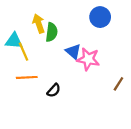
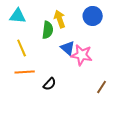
yellow arrow: (39, 24) -> (60, 19), moved
cyan triangle: (14, 41) -> (18, 16), moved
brown line: (118, 84) -> (102, 87), moved

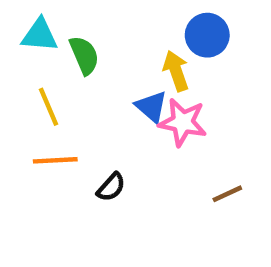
yellow arrow: (60, 19) -> (176, 71), moved
green semicircle: (48, 30) -> (84, 55), moved, turned -30
brown line: (102, 87) -> (227, 194), turned 32

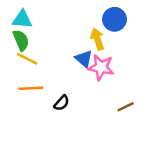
green semicircle: (84, 55) -> (21, 40), moved
yellow line: (49, 107) -> (27, 59), turned -40

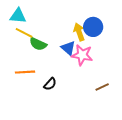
blue circle: (115, 19) -> (93, 27), moved
green semicircle: (21, 40) -> (38, 44), moved, turned 138
yellow line: (27, 59) -> (24, 33), moved

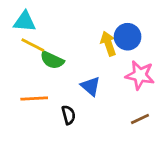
blue triangle: (68, 48) -> (90, 86), moved
pink star: (82, 55) -> (140, 75), moved
black semicircle: (50, 84) -> (69, 115), turned -56

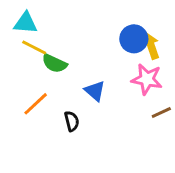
yellow arrow: (108, 44) -> (151, 46), moved
orange line: (34, 98) -> (36, 104), turned -40
brown line: (140, 119) -> (161, 112), moved

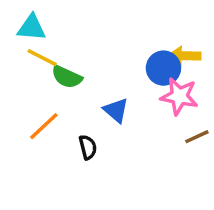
blue circle: (134, 39) -> (163, 68), moved
yellow arrow: (151, 46) -> (185, 56), turned -70

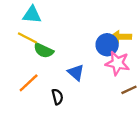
cyan triangle: (32, 28) -> (32, 15), moved

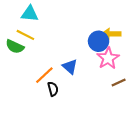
green semicircle: (44, 51) -> (15, 47), moved
pink star: (117, 63) -> (108, 58), turned 30
orange line: (29, 83) -> (44, 75), moved

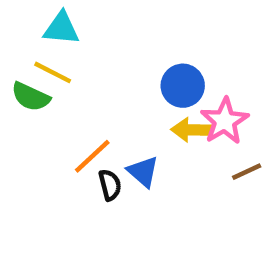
yellow arrow: (111, 34) -> (192, 130), moved
blue circle: (99, 41) -> (183, 86), moved
blue triangle: (70, 67) -> (143, 172), moved

